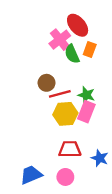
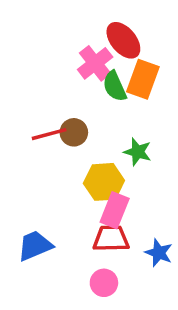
orange rectangle: (90, 50) -> (143, 79), size x1.5
red line: (60, 94) -> (49, 134), moved
pink rectangle: (86, 112) -> (115, 210), moved
blue trapezoid: (31, 175) -> (35, 246), moved

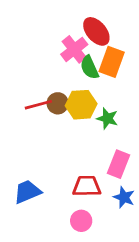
yellow hexagon: (104, 182) -> (81, 105), moved
pink rectangle: (115, 210) -> (118, 164), moved

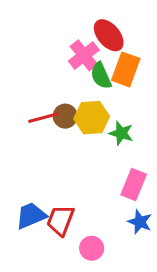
red trapezoid: (87, 186) -> (61, 220), moved, turned -68

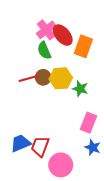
red ellipse: (109, 35) -> (63, 35), moved
pink cross: (84, 55) -> (46, 30), moved
green semicircle: (101, 76) -> (44, 51), moved
pink circle: (92, 248) -> (61, 165), size x1.5

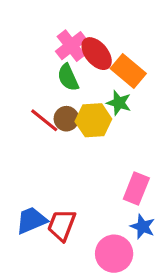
orange rectangle: (83, 46) -> (128, 71), turned -70
red line: (29, 78) -> (44, 120), turned 54
green star: (80, 89) -> (119, 103), moved
pink circle: (61, 165) -> (114, 254), moved

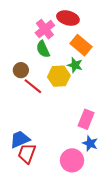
red ellipse: (97, 54) -> (68, 18), moved, turned -35
brown circle: (66, 119) -> (21, 70), moved
red line: (44, 120) -> (33, 86), moved
red trapezoid: (62, 225) -> (27, 153), moved

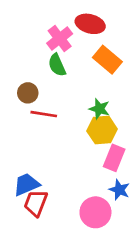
green star: (75, 65) -> (99, 109), moved
yellow hexagon: (59, 76) -> (102, 130), moved
red line: (33, 86) -> (44, 114), turned -30

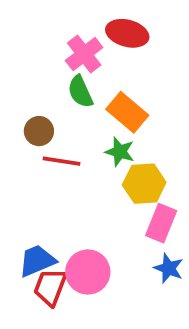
orange rectangle: (107, 60) -> (127, 112), moved
green star: (99, 109) -> (120, 152), moved
pink circle: (95, 212) -> (88, 272), moved

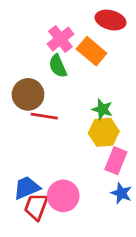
red ellipse: (127, 33) -> (111, 20), moved
orange rectangle: (127, 112) -> (92, 51), moved
brown circle: (39, 131) -> (28, 94), size x1.5
green star: (120, 152) -> (102, 109), moved

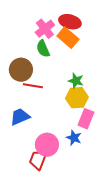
red ellipse: (111, 20) -> (70, 22), moved
blue trapezoid: (27, 188) -> (20, 117), moved
blue star: (121, 193) -> (74, 138), moved
red trapezoid: (36, 207) -> (38, 160), moved

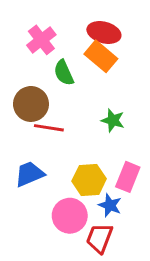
pink cross: (45, 29) -> (41, 40), moved
yellow hexagon: (77, 98) -> (89, 180), moved
red trapezoid: (38, 160) -> (99, 238), moved

